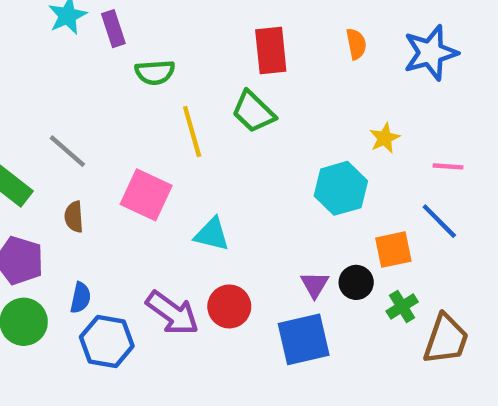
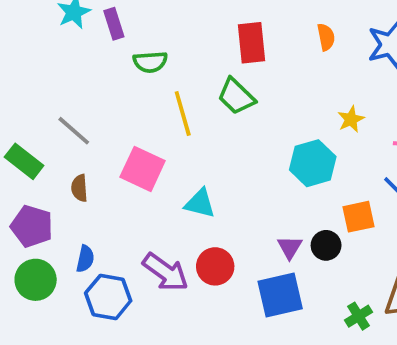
green cross: (402, 306) -> (359, 316), moved

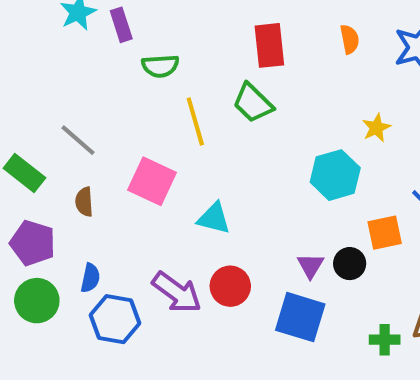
blue square: (280, 295) -> (300, 317), turned 30
green cross: (359, 316) -> (385, 340), turned 32

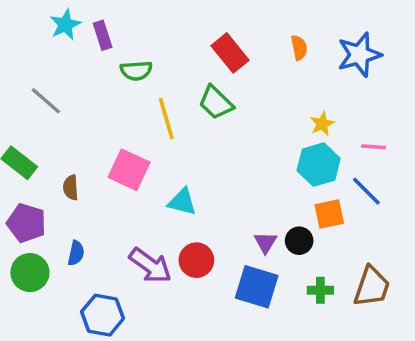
red rectangle: (269, 45) -> (230, 53), turned -33
gray line: (78, 140) -> (46, 101), moved
cyan hexagon: (335, 175) -> (319, 165), moved
blue hexagon: (115, 319) -> (103, 315), moved
green cross: (385, 340) -> (320, 290), moved

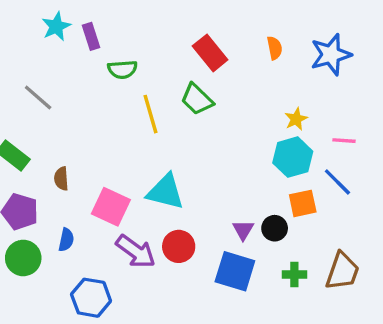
pink square: (129, 170) -> (111, 207), moved
cyan triangle: (182, 202) -> (165, 192), size x1.4

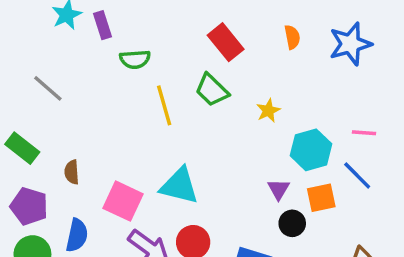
yellow star: (296, 119) -> (268, 111), moved
purple triangle: (243, 230) -> (279, 189), moved
blue semicircle: (66, 240) -> (77, 235), size x1.4

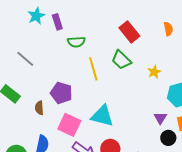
purple pentagon: (29, 206) -> (61, 93), moved

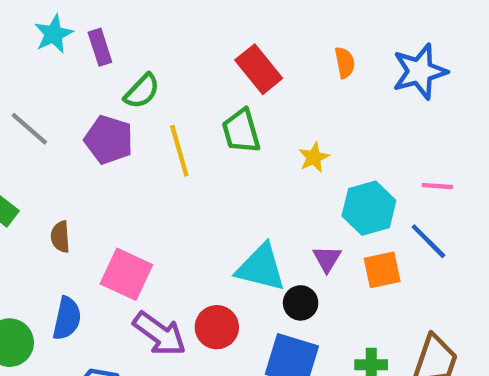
green semicircle: (76, 42) -> (142, 91), turned -42
green trapezoid: (121, 60) -> (241, 131), turned 30
purple pentagon: (61, 93) -> (109, 140), moved
cyan triangle: (102, 116) -> (261, 268), moved
black circle: (168, 138) -> (301, 303), moved

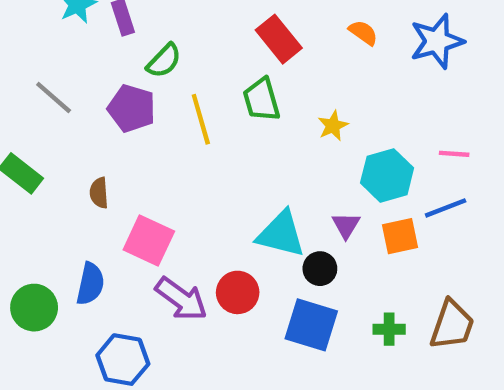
orange semicircle: (345, 63) -> (363, 33), turned -44
brown semicircle: (60, 237) -> (99, 193), moved
blue line: (428, 241) -> (446, 208), turned -66

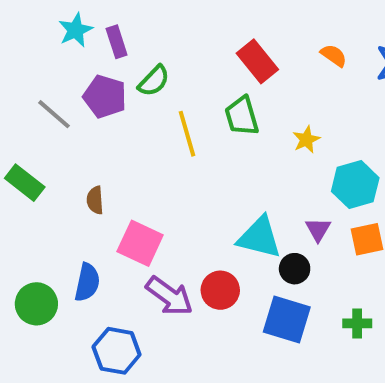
purple pentagon: (132, 108) -> (105, 97), moved

